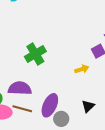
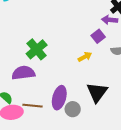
purple semicircle: (20, 88) -> (23, 73), moved
black triangle: (88, 106) -> (97, 92), size x1.6

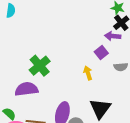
yellow arrow: (85, 57) -> (88, 73), turned -80

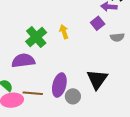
yellow arrow: (88, 73) -> (64, 32), moved

